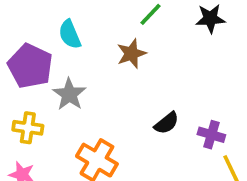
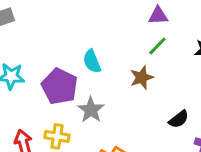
black semicircle: (167, 123) -> (179, 119), moved

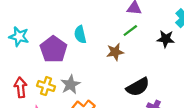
gray star: (91, 110) -> (70, 84), moved
black semicircle: (179, 119) -> (138, 87), size x1.5

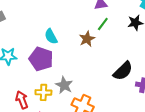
cyan semicircle: (80, 34) -> (51, 36), moved
brown star: (115, 52) -> (87, 39), moved

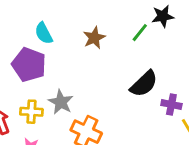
green line: (103, 24) -> (140, 33), moved

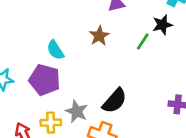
brown star: (94, 38) -> (99, 36), moved
black semicircle: (144, 84) -> (115, 101), moved

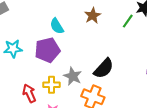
purple pentagon: (45, 80) -> (47, 50), turned -30

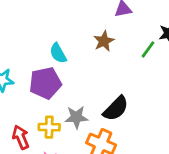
gray star: (73, 76) -> (76, 117), turned -30

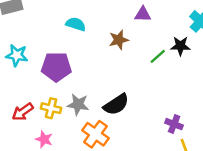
cyan semicircle: (58, 53) -> (76, 24), moved, turned 126
red arrow: (21, 137) -> (23, 112), turned -115

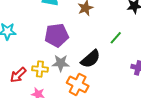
green line: (158, 56) -> (116, 38), moved
purple pentagon: (56, 67) -> (57, 35), moved

